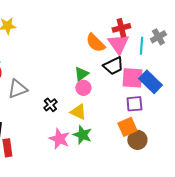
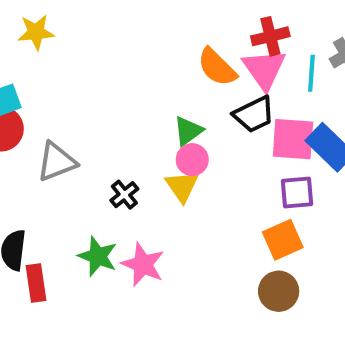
yellow triangle: (78, 112) -> (182, 186), moved, turned 30
green star: (82, 135) -> (98, 256), moved
brown circle: (137, 140) -> (279, 291), moved

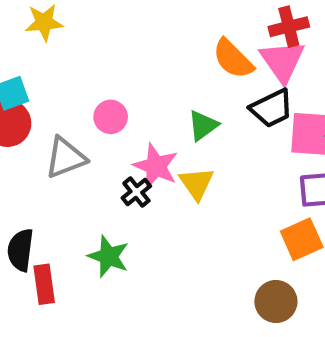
pink circle: (192, 160) -> (111, 117), moved
pink star: (143, 264) -> (156, 166), moved
brown circle: (279, 291) -> (276, 302), moved

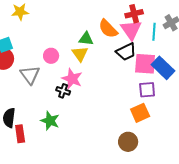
green triangle: (203, 125) -> (86, 39), moved, turned 42
gray triangle: (66, 158) -> (30, 75), turned -45
yellow triangle: (197, 183) -> (80, 54), moved
black cross: (136, 192) -> (63, 91), turned -32

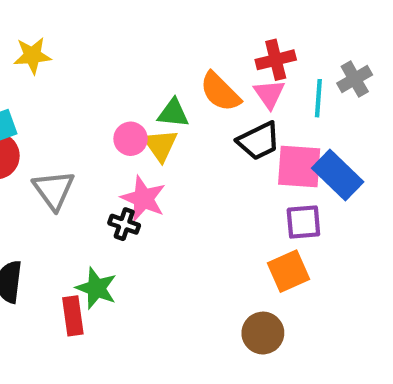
pink triangle: (131, 30) -> (269, 94), size x0.7
pink circle: (51, 56) -> (131, 139), moved
red rectangle: (20, 134) -> (73, 316), moved

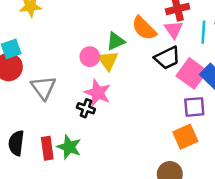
green triangle: (173, 113) -> (116, 41), turned -30
pink square: (299, 167) -> (192, 73), turned 32
red rectangle: (73, 316) -> (47, 148), moved

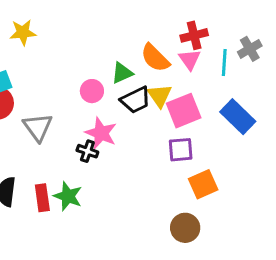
black trapezoid: (167, 58) -> (136, 100), moved
yellow triangle: (108, 61) -> (160, 96), moved
pink square: (192, 73) -> (184, 111), moved, turned 32
purple square: (194, 107) -> (181, 150), moved

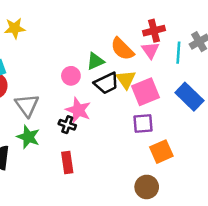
green star: (68, 196) -> (28, 137), moved
red rectangle: (42, 198) -> (67, 163), moved

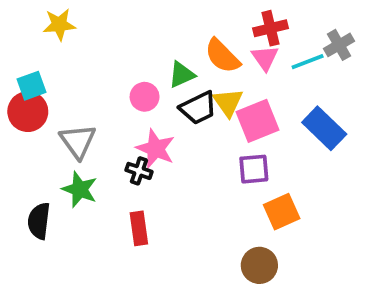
cyan line: (178, 53) -> (308, 62), turned 65

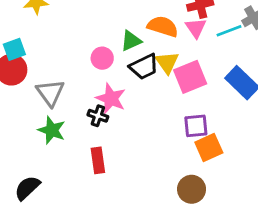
orange semicircle: (222, 56) -> (163, 26), turned 152
purple square: (254, 169) -> (196, 126), moved
black semicircle: (39, 221) -> (27, 188), moved, turned 40

